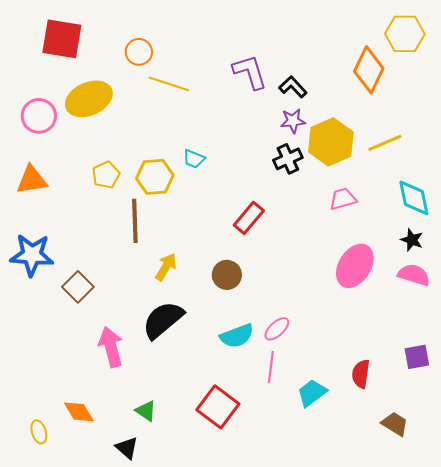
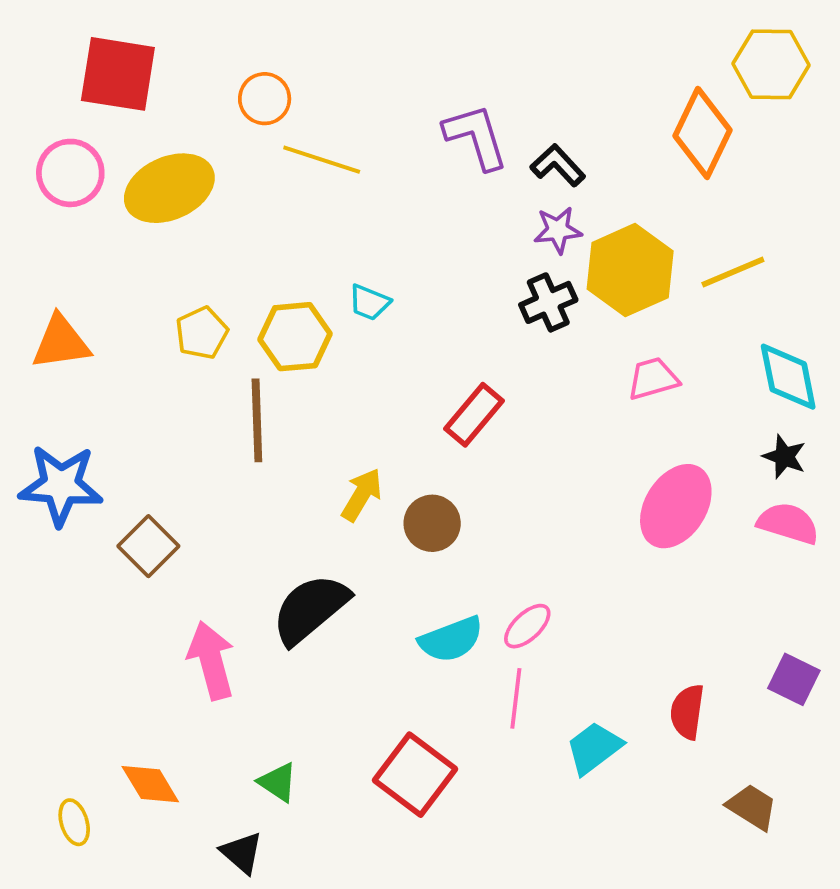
pink circle: (39, 116) -> (70, 173), moved
yellow arrow: (166, 267) -> (362, 495), moved
purple square: (417, 357) -> (794, 679), turned 36

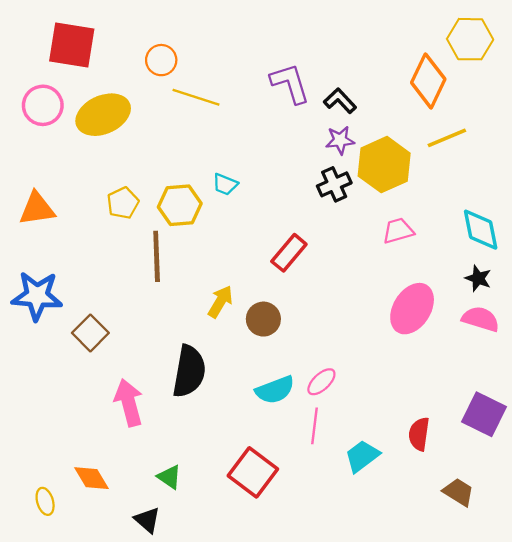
yellow line: (733, 272) -> (447, 138), moved
black semicircle: (310, 609) -> (189, 371), turned 140
purple square: (794, 679) -> (484, 414), size x1.4

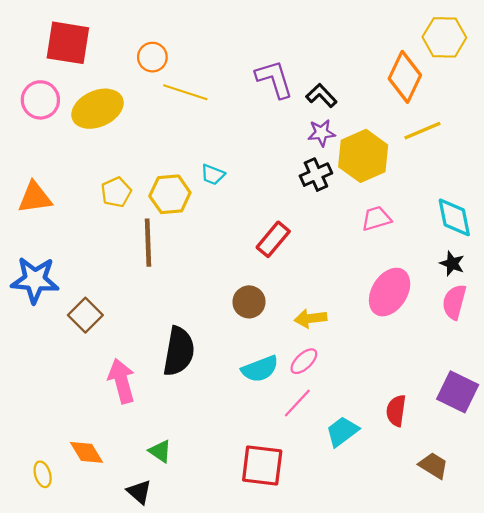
yellow arrow: (220, 302) -> (310, 318), moved, turned -128
pink semicircle: (481, 319) -> (454, 302), turned -92
pink line: (314, 426) -> (297, 403), turned 36
red square: (253, 472) -> (262, 466), moved, turned -30

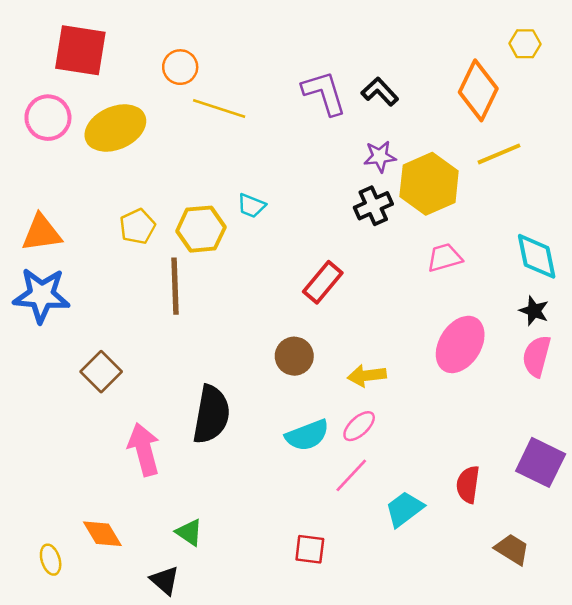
yellow hexagon: (444, 37) -> (525, 44), size x0.6
black L-shape: (321, 96) -> (380, 92), moved
blue star: (35, 280) -> (41, 295), moved
red square: (262, 466) -> (310, 549), size x0.6

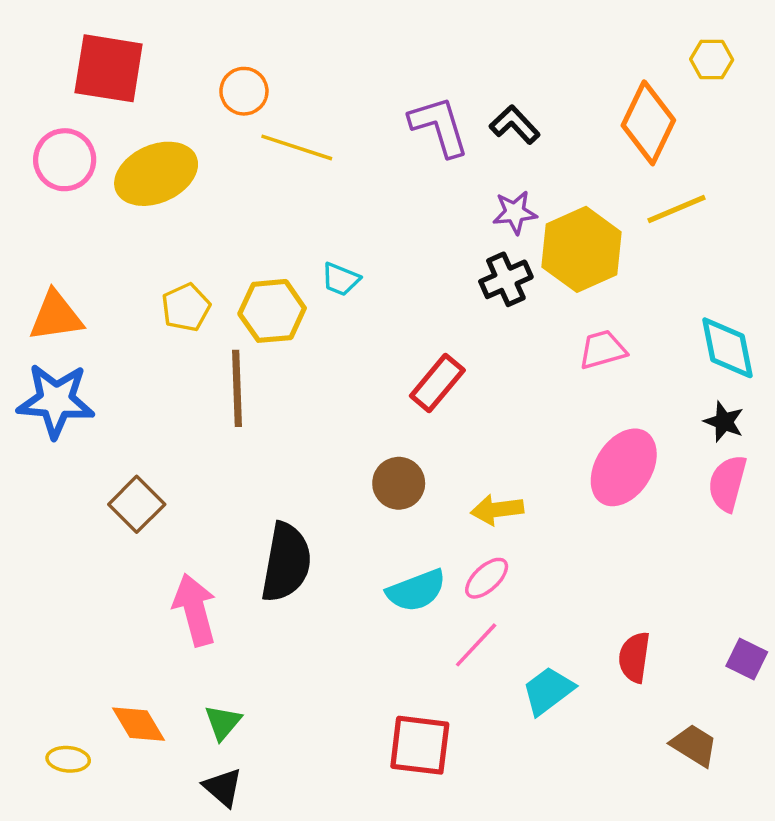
purple square: (541, 462) -> (747, 659), moved, size x0.6
green triangle: (189, 532) -> (223, 722), moved, turned 36
red square: (310, 549) -> (420, 745), size x1.5
yellow ellipse: (51, 560) -> (68, 759), turned -68

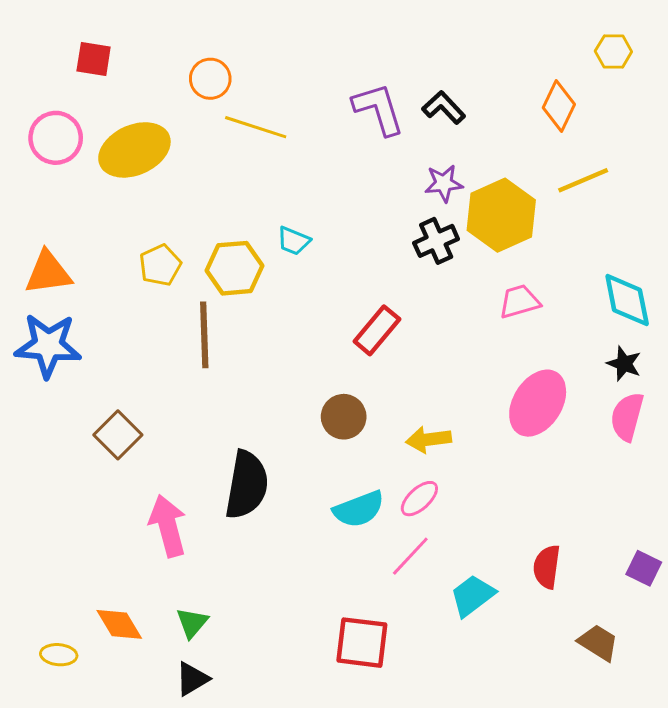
red square: (109, 68) -> (94, 59), size x0.6
orange diamond: (648, 123) -> (559, 106), size x0.7
black triangle: (223, 787) -> (192, 679), turned 48

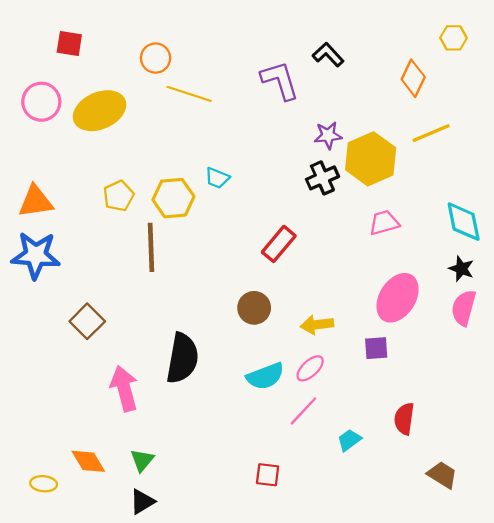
black L-shape: (444, 108) -> (328, 55), moved
purple square: (644, 568) -> (376, 348), moved, turned -30
cyan trapezoid: (472, 596) -> (349, 440), size x0.7
red square: (362, 643) -> (268, 475), size x0.6

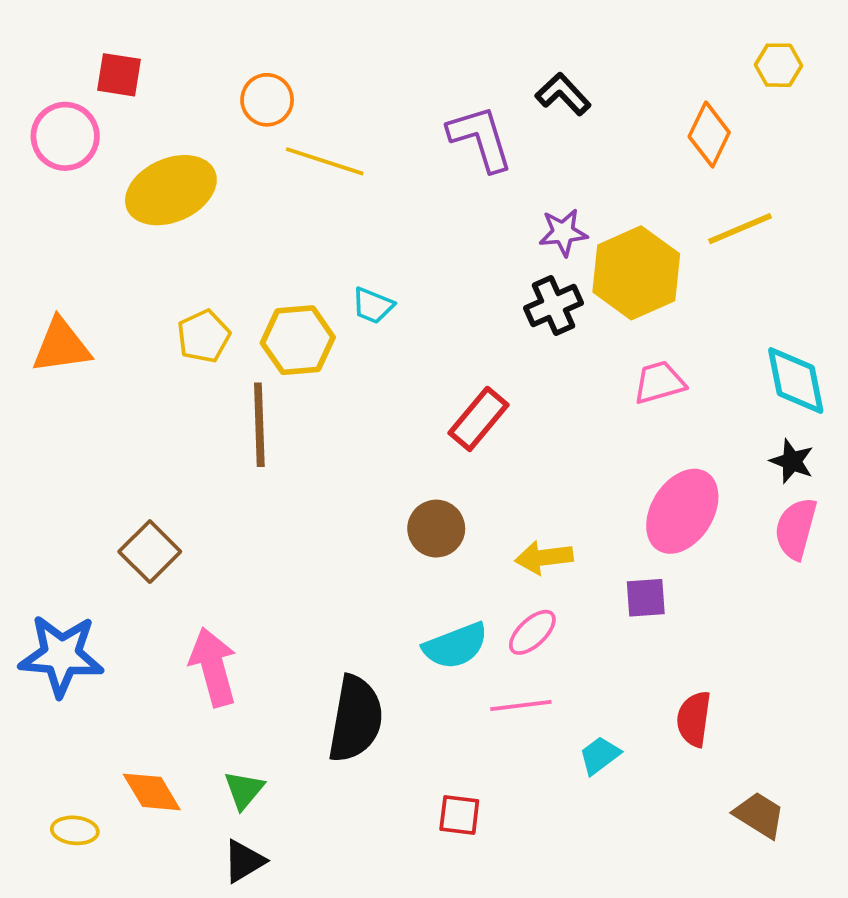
pink circle: (41, 102) -> (65, 136), moved
blue star: (36, 255) -> (61, 655), moved
black semicircle: (182, 358) -> (355, 719), moved
pink line: (303, 411) -> (521, 705), turned 40

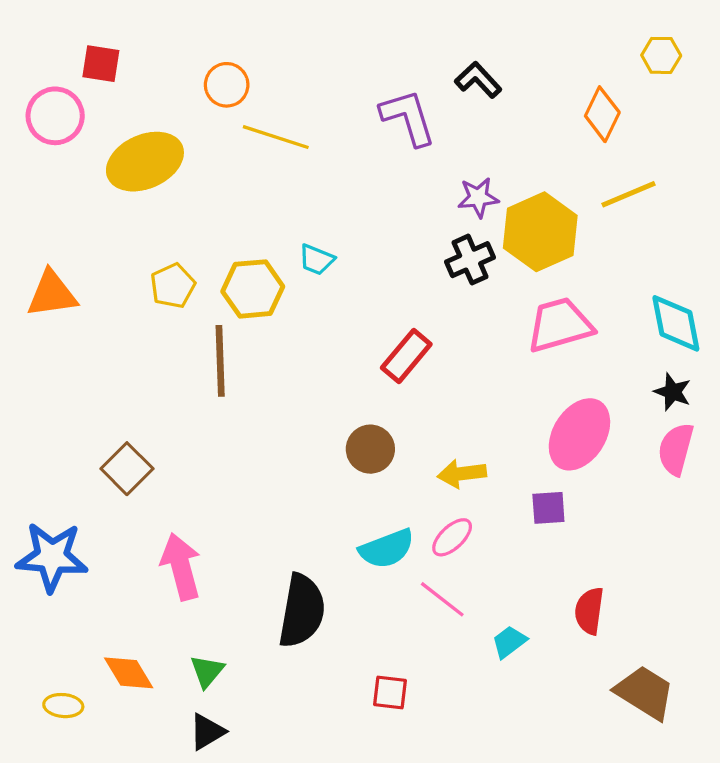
pink trapezoid: (659, 382) -> (560, 325), size x1.5
pink line: (521, 705) -> (442, 599), turned 45
brown trapezoid: (759, 815) -> (645, 692), size x1.4

